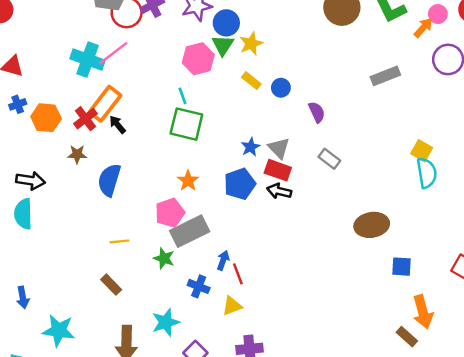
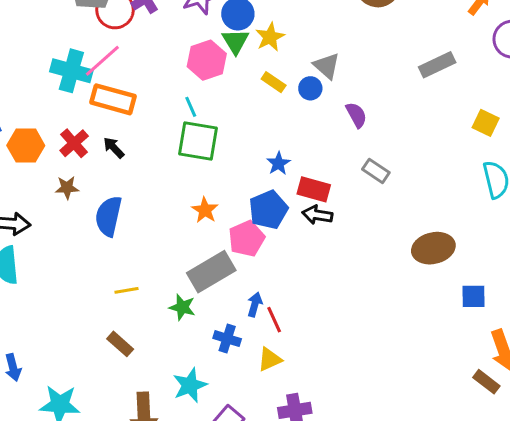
orange rectangle: (105, 104) -> (113, 99), moved, turned 72
gray triangle: (279, 148) -> (327, 66), moved
yellow square: (422, 151) -> (486, 123), moved
pink pentagon: (170, 213) -> (246, 239), moved

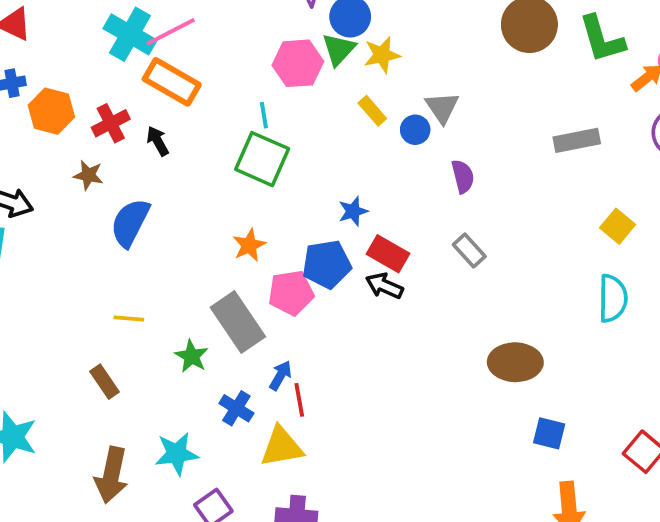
gray rectangle: (211, 272) -> (238, 322), turned 72
yellow triangle: (270, 359) -> (282, 447), size x1.4

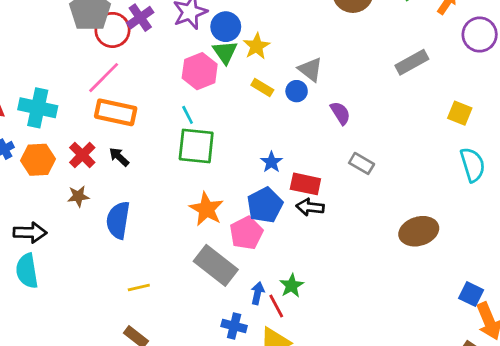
cyan cross: (130, 34) -> (38, 108), moved
orange star: (249, 245) -> (206, 209), size x1.4
green star: (192, 356) -> (292, 286), moved, turned 30
blue square: (549, 433) -> (471, 294), moved, turned 30

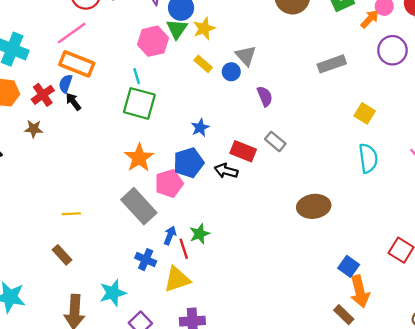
red rectangle: (305, 184) -> (243, 151), moved
blue semicircle: (118, 220) -> (66, 84), moved, size x0.6

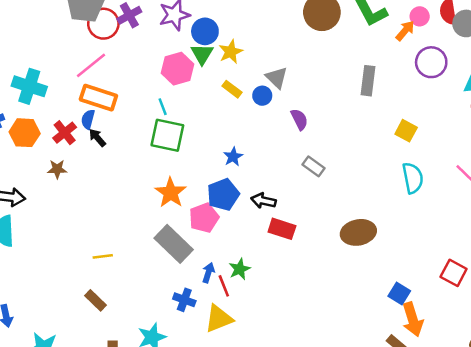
gray rectangle: (332, 64) -> (368, 81), turned -60
red rectangle: (243, 151) -> (282, 229), moved

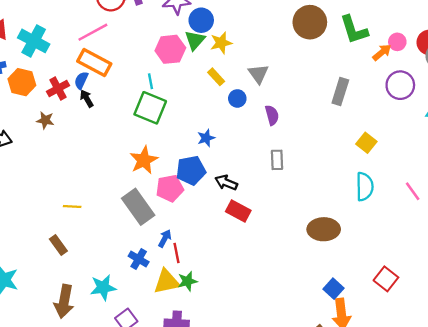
blue circle: (262, 96) -> (237, 98), moved
gray rectangle: (314, 166) -> (277, 160), turned 42
brown ellipse: (358, 232) -> (324, 229), moved
green star: (240, 269) -> (187, 281), moved

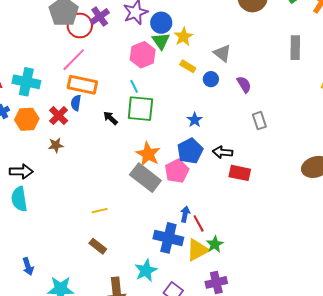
black arrow: (87, 99) -> (110, 118), moved
gray rectangle: (138, 207) -> (145, 178), moved
blue cross: (139, 259) -> (168, 238), size x1.6

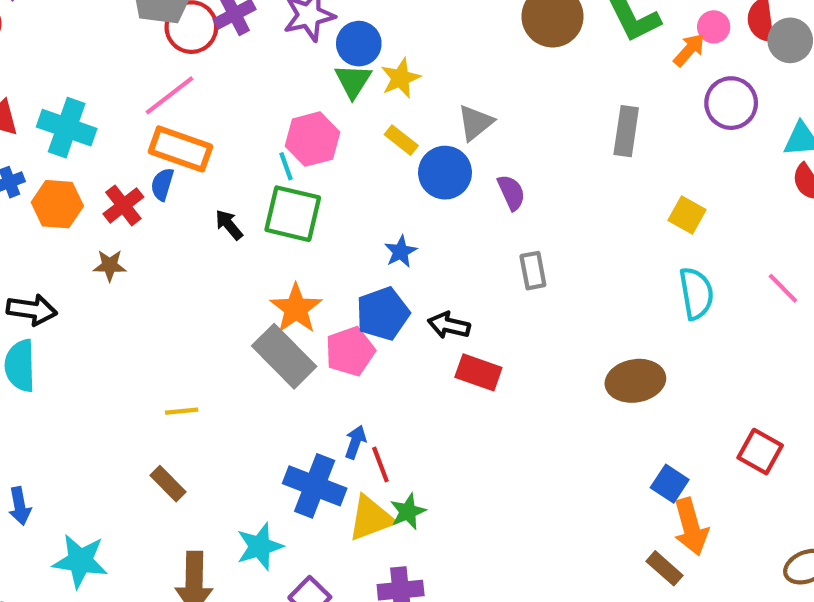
gray triangle: (222, 53) -> (475, 123), turned 36
pink hexagon: (143, 55) -> (312, 139), moved
blue circle: (211, 79) -> (445, 173), size x1.6

